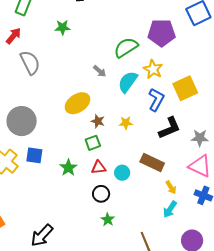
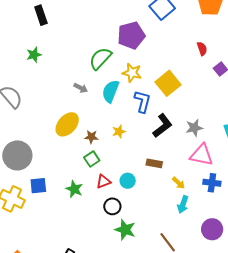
brown rectangle: (152, 162) -> (154, 163), size x0.7
green star: (108, 220) -> (125, 230), size x1.5

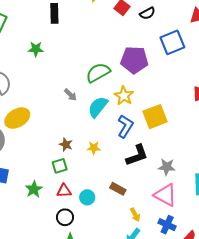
yellow ellipse: (67, 124) -> (17, 118), moved

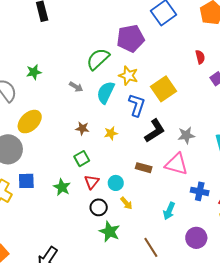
green star: (36, 49) -> (34, 72), moved
brown star: (66, 145) -> (82, 128), moved
red triangle: (64, 191) -> (92, 182), turned -35
pink triangle: (165, 195) -> (176, 164), moved
yellow arrow: (135, 215) -> (126, 203), moved

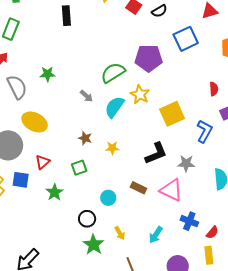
blue L-shape: (137, 105) -> (204, 131), moved
yellow ellipse: (30, 122) -> (35, 122), turned 60
red triangle: (92, 182) -> (43, 162), moved
yellow arrow: (126, 203) -> (120, 233), moved

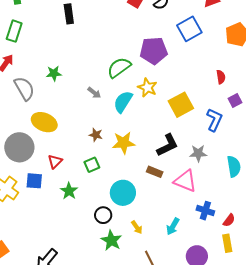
yellow star: (112, 148) -> (124, 143), size x1.6
brown rectangle: (138, 188) -> (155, 172), moved
cyan circle: (108, 198) -> (123, 193), size x1.6

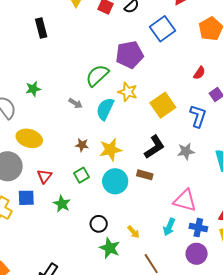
red semicircle: (221, 77) -> (199, 73), turned 48
pink triangle: (185, 181) -> (185, 201), moved
cyan circle: (123, 193) -> (115, 181), moved
blue cross: (205, 211) -> (198, 228), moved

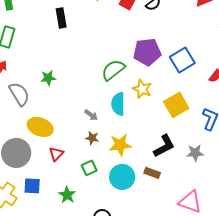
blue square: (163, 29) -> (182, 60), moved
gray arrow: (75, 103) -> (91, 115), moved
cyan semicircle: (105, 109) -> (118, 104), turned -30
red triangle: (44, 176) -> (56, 154), moved

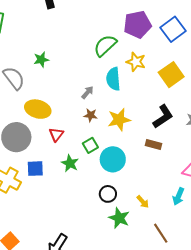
gray arrow: (91, 115) -> (87, 92), turned -80
cyan circle: (122, 177) -> (113, 159), moved
green star: (67, 195) -> (70, 163), moved

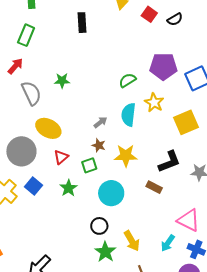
green semicircle: (105, 46) -> (128, 80), size x0.7
green square: (90, 145) -> (89, 165), moved
blue square: (35, 169) -> (34, 186), turned 30
yellow arrow: (143, 202) -> (132, 241), size x1.5

